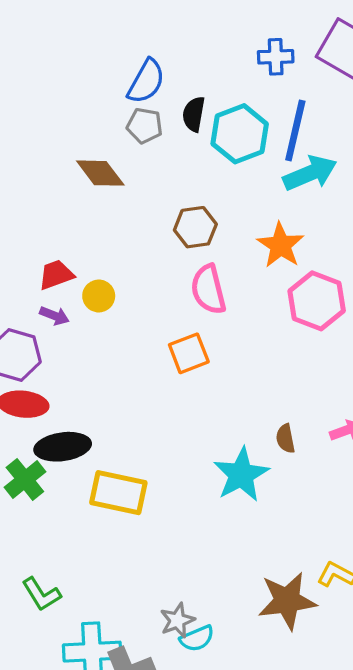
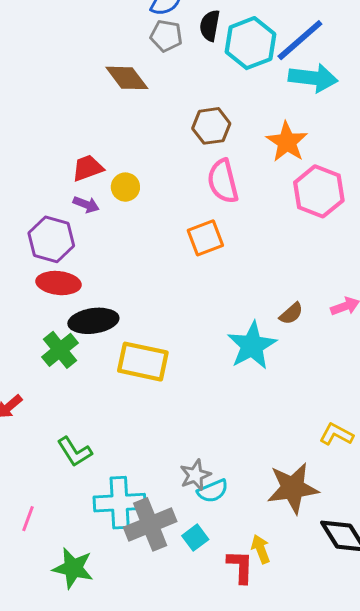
blue line: (295, 130) -> (300, 40), turned 36
cyan arrow: (310, 173) -> (313, 78), turned 30
brown semicircle: (285, 439) -> (291, 314), turned -120
brown star: (287, 601) -> (293, 488), moved

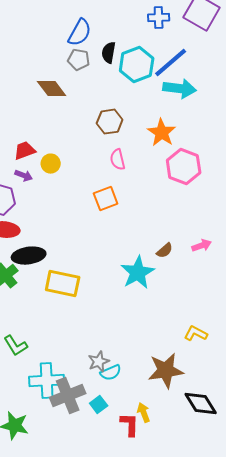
pink semicircle: (223, 181) -> (118, 160), size x0.7

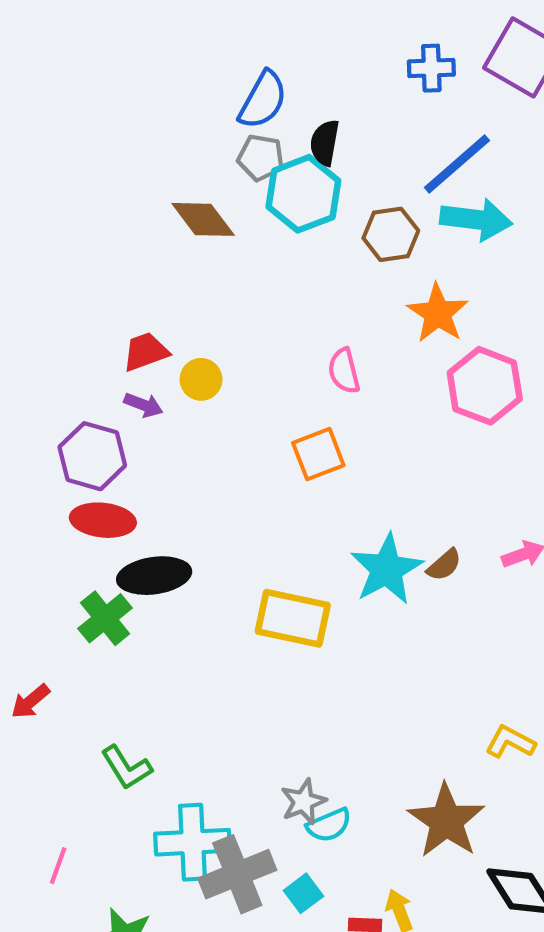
cyan hexagon: (137, 65) -> (303, 194), moved
brown hexagon: (110, 122) -> (391, 234), moved
cyan star: (138, 273) -> (387, 569), moved
yellow rectangle: (63, 284) -> (293, 618), moved
brown star: (166, 371) -> (446, 821), turned -30

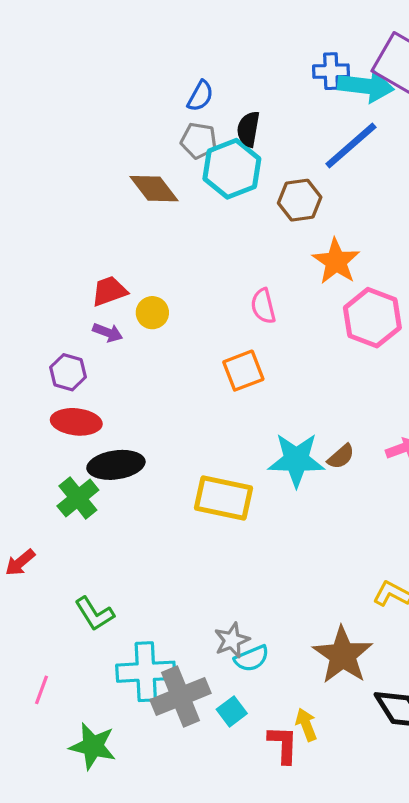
blue semicircle: (263, 100) -> (200, 96), size x0.7
cyan arrow: (476, 219) -> (366, 86), moved
purple hexagon: (92, 456) -> (68, 372), size x0.7
cyan star: (387, 569) -> (296, 460), turned 30

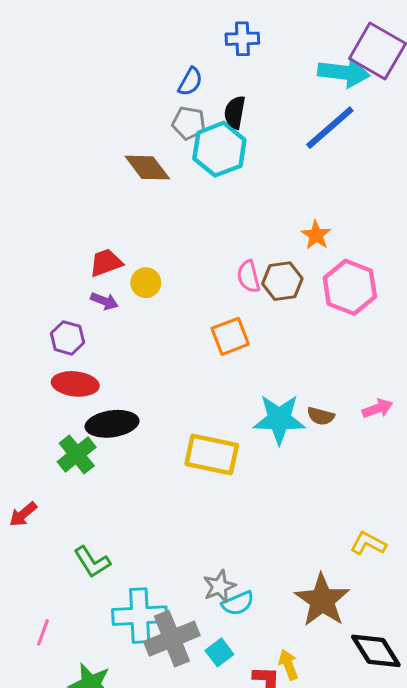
blue cross: (331, 71) -> (242, 39), moved
brown hexagon: (300, 200) -> (282, 281), moved
orange star: (336, 261) -> (316, 235), size x0.7
brown semicircle: (341, 457) -> (321, 416), turned 56

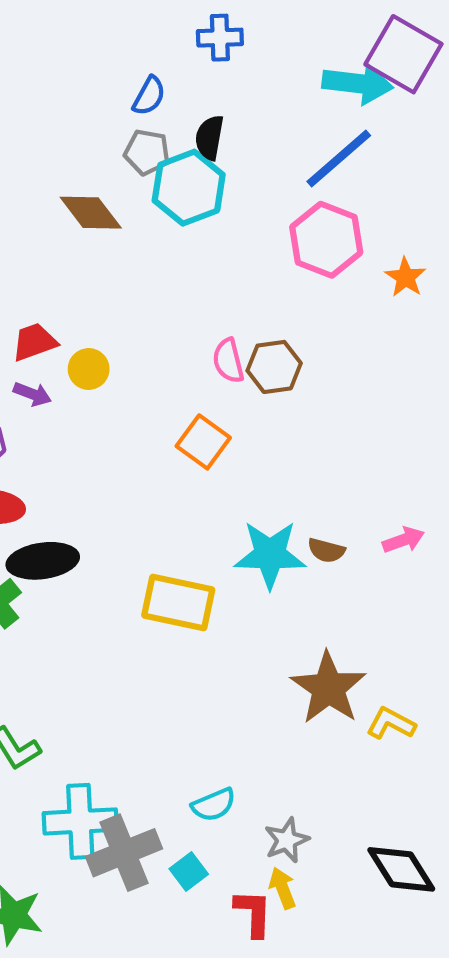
orange star: (316, 235) -> (405, 277), moved
pink hexagon: (350, 287) -> (326, 240), moved
orange square: (230, 336) -> (203, 442), turned -33
gray star: (219, 586) -> (287, 840), moved
brown star: (322, 600) -> (328, 688), moved

